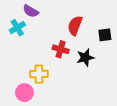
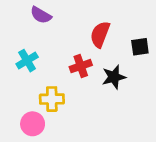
cyan cross: (17, 28) -> (27, 61), moved
red cross: (61, 49) -> (81, 66), turned -35

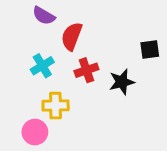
red semicircle: (100, 34) -> (72, 36), moved
cyan cross: (27, 61) -> (42, 66), moved

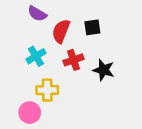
black square: (150, 50) -> (92, 27), moved
black star: (122, 82) -> (104, 70), turned 30

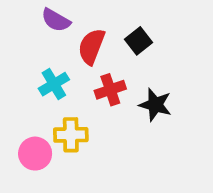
black square: (92, 27) -> (138, 41), turned -30
pink circle: (30, 113) -> (35, 154), moved

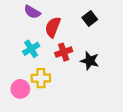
black square: (138, 41) -> (90, 18), moved

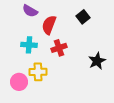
cyan cross: (31, 49) -> (29, 45), turned 35
black star: (90, 61) -> (97, 61), moved, turned 30

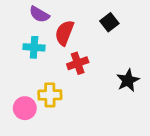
cyan cross: (29, 45) -> (34, 47), moved

